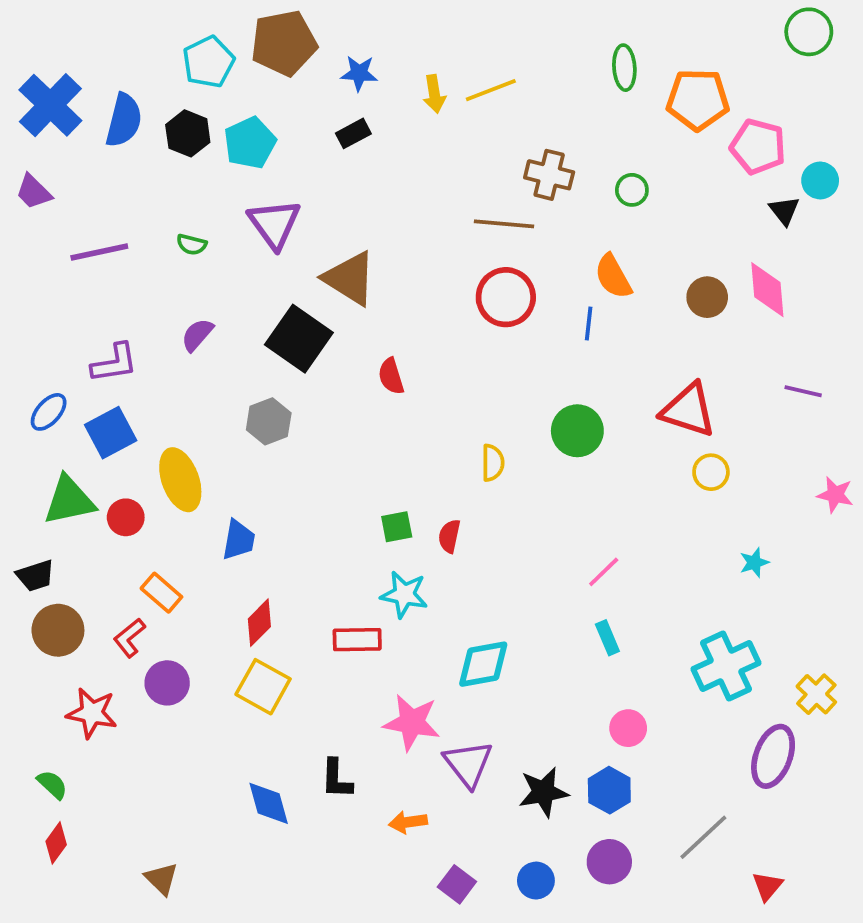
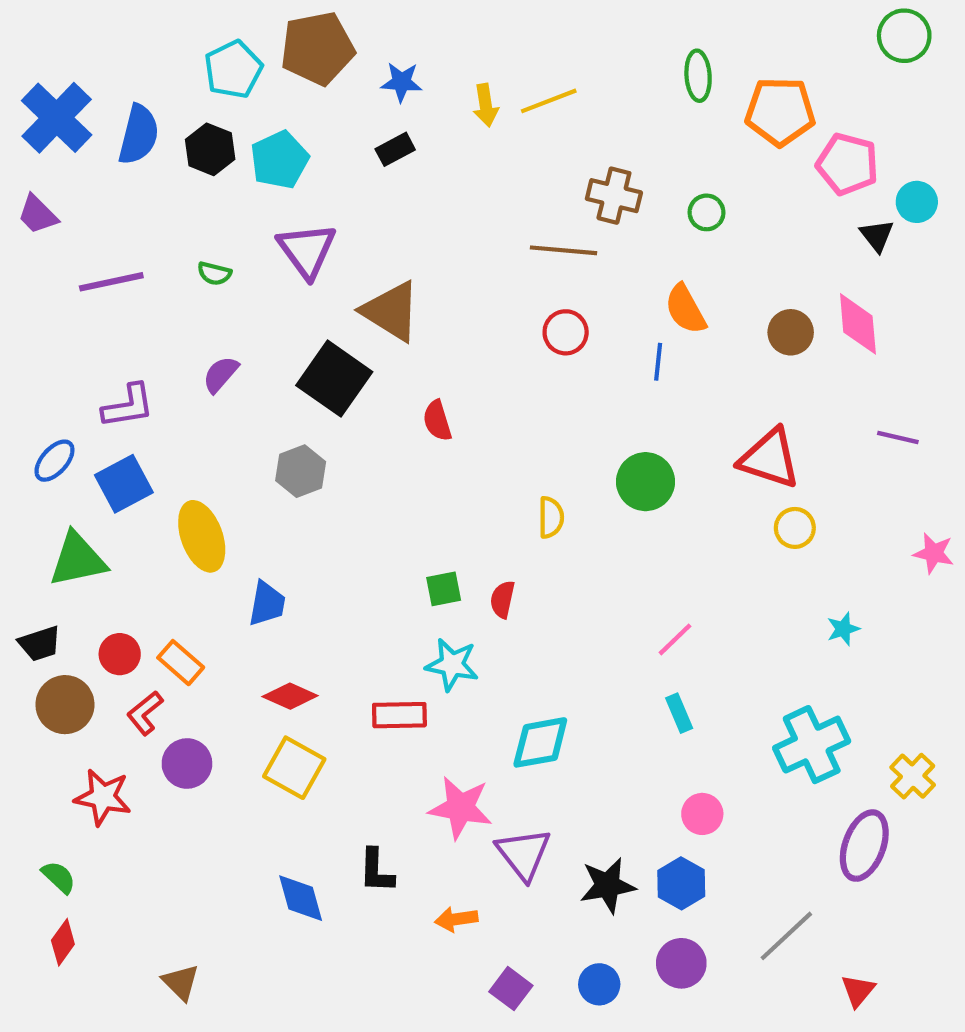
red circle: (506, 297) -> (566, 332), size x0.7
red circle: (126, 517) -> (120, 654), moved
red diamond: (259, 623) -> (290, 696), turned 69

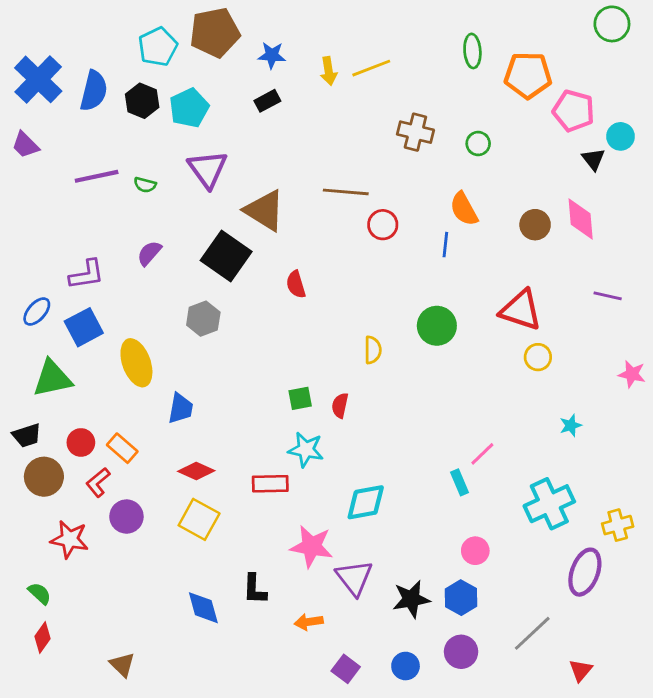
brown line: (563, 250) -> (346, 192), moved
purple line: (111, 282) -> (97, 176), moved
pink line: (675, 639) -> (482, 454), moved
yellow cross: (913, 776) -> (618, 525), turned 32

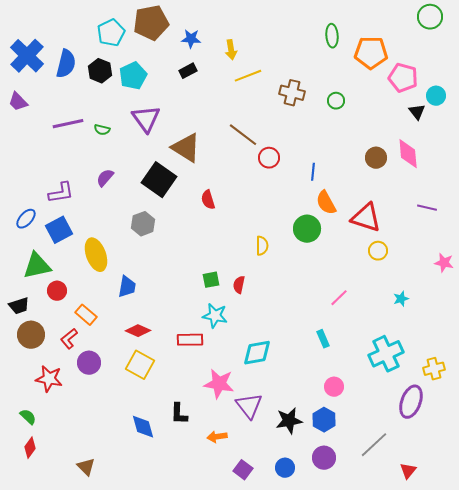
yellow line: (371, 68) -> (248, 76), moved
brown line: (346, 192) -> (243, 135), turned 32
orange semicircle: (464, 209) -> (326, 203), moved
red circle: (81, 442) -> (57, 291), moved
pink line: (482, 454) -> (339, 298), moved

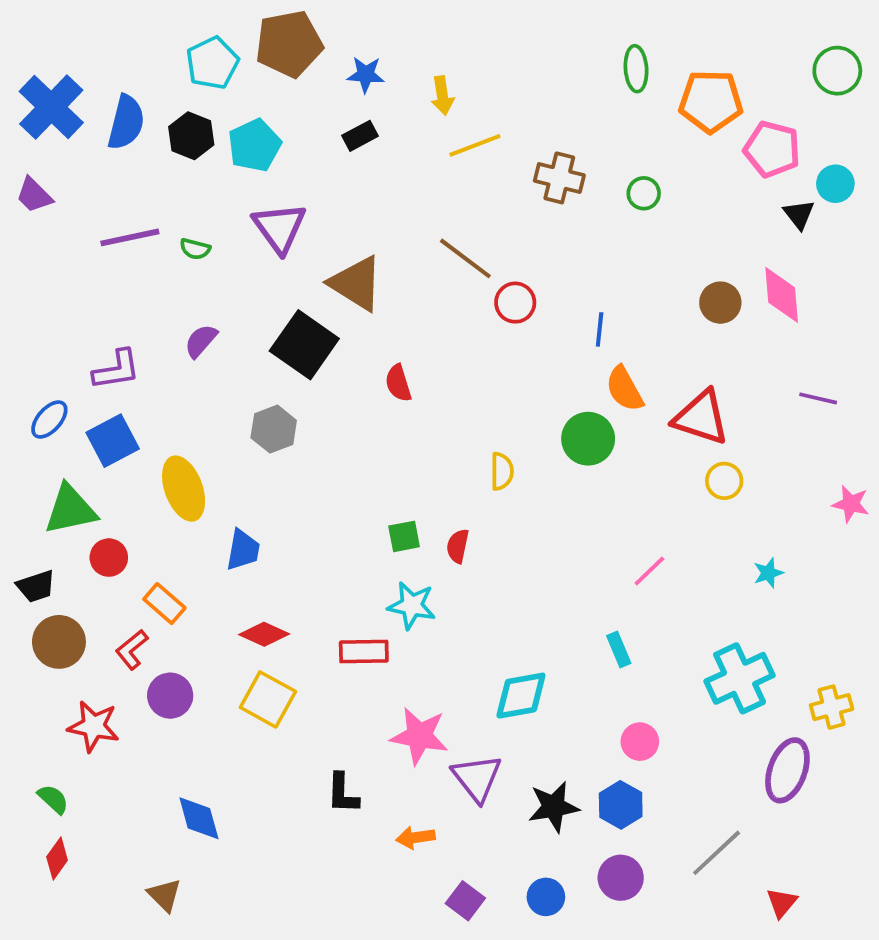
green circle: (430, 17) -> (837, 71), moved
cyan diamond: (257, 353) -> (521, 696), moved
blue diamond: (143, 427) -> (199, 818), moved

